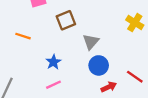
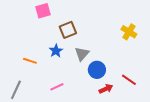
orange line: (23, 36) -> (30, 61), moved
gray triangle: (91, 42) -> (82, 54), moved
blue star: (53, 62) -> (56, 51), moved

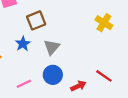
blue circle: (97, 70) -> (53, 75), moved

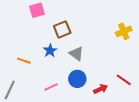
yellow cross: (104, 23) -> (124, 31), turned 35
gray triangle: (52, 47) -> (76, 54), turned -35

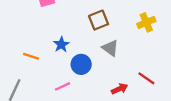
brown square: (62, 29) -> (99, 20), moved
gray triangle: (76, 54) -> (110, 48), moved
blue circle: (77, 79) -> (81, 64), moved

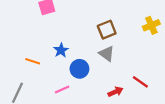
brown square: (99, 20) -> (107, 30), moved
yellow cross: (146, 22) -> (151, 25), moved

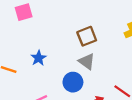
blue circle: (79, 69) -> (73, 82), moved

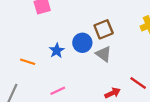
blue circle: (73, 82) -> (82, 43), moved

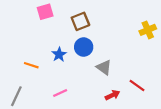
brown square: (104, 29) -> (80, 21), moved
gray triangle: (104, 54) -> (104, 67), moved

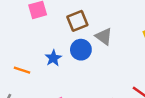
gray triangle: (104, 67) -> (104, 36), moved

